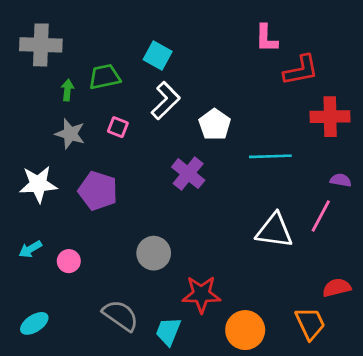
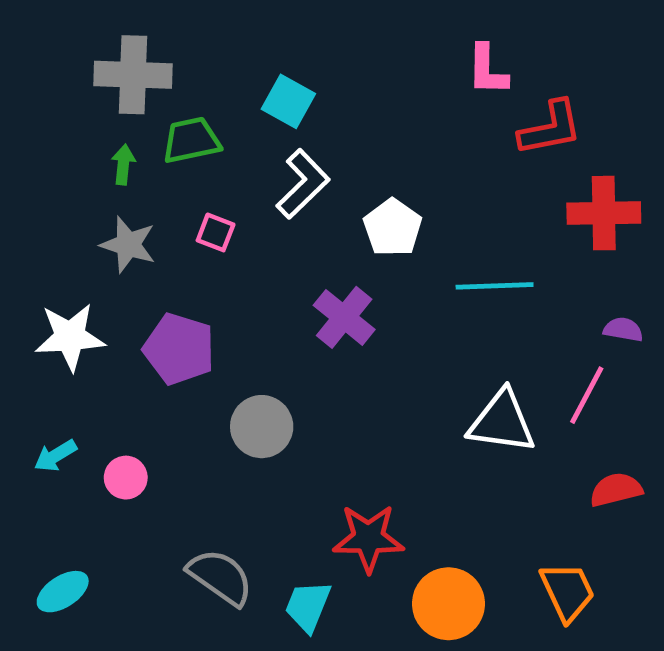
gray cross: (41, 45) -> (133, 75), moved
gray circle: (154, 253) -> (262, 427), moved
red semicircle: (337, 288) -> (616, 490), moved

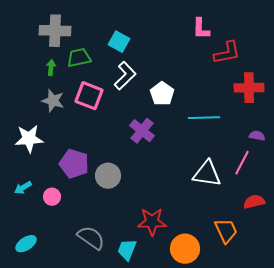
pink square: (216, 232) -> (89, 96), size x1.8
purple pentagon: (179, 349) -> (74, 164), moved
orange trapezoid: (567, 592) -> (226, 231), moved

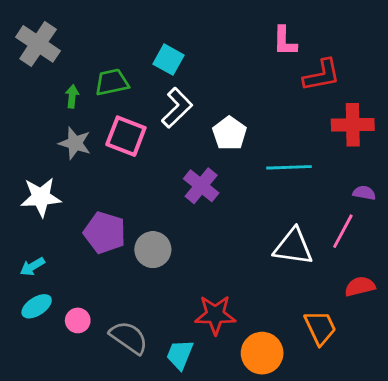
gray cross: (55, 31) -> (38, 44), moved, turned 32
pink circle: (52, 197) -> (78, 320), moved
cyan ellipse: (26, 244) -> (37, 306), moved

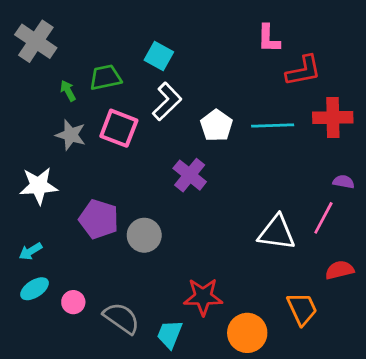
green arrow: (72, 96) -> (68, 91), turned -35
cyan line: (289, 167) -> (273, 126), moved

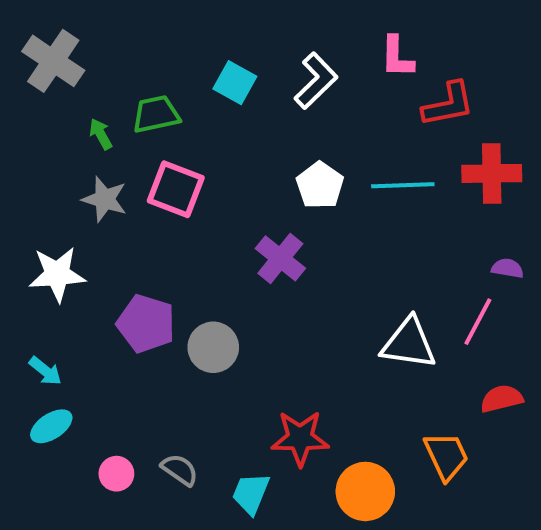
white L-shape: (167, 101) -> (316, 81), moved
cyan arrow: (31, 251) -> (45, 371), turned -110
pink circle: (73, 302) -> (116, 474), moved
gray semicircle: (121, 318) -> (180, 470), size x0.7

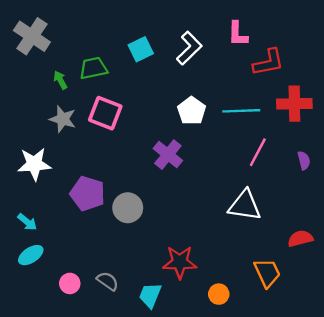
cyan square: (235, 83) -> (141, 49), turned 35
purple semicircle: (508, 268) -> (304, 160), turned 66
pink line: (478, 322) -> (258, 152), moved
orange circle: (365, 491) -> (219, 294), size x0.6

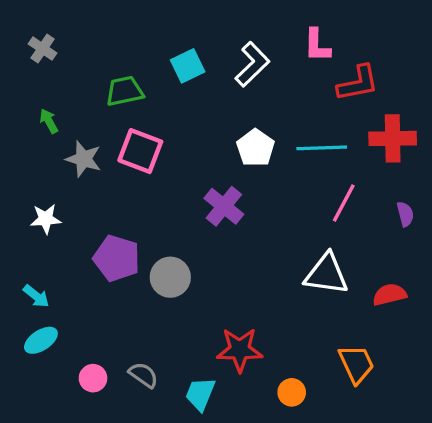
gray cross: (32, 36) -> (43, 49), size x0.6
green arrow: (60, 80) -> (49, 121), moved
white star: (34, 164) -> (46, 219), size x0.7
red semicircle: (300, 239) -> (389, 295), moved

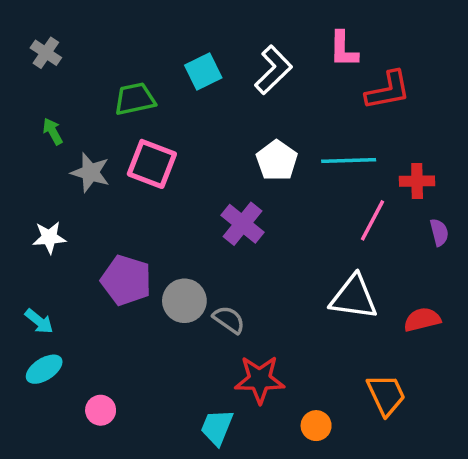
red cross: (393, 138) -> (417, 181), moved, size x0.7
gray semicircle: (143, 375) -> (229, 320), moved

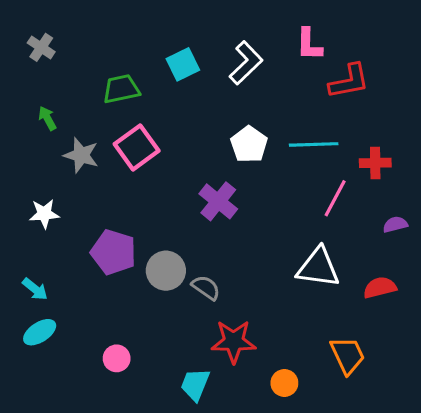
pink square: (152, 164) -> (137, 147), turned 33
purple semicircle: (439, 232) -> (395, 224), moved, turned -90
pink circle: (101, 410) -> (117, 358), moved

